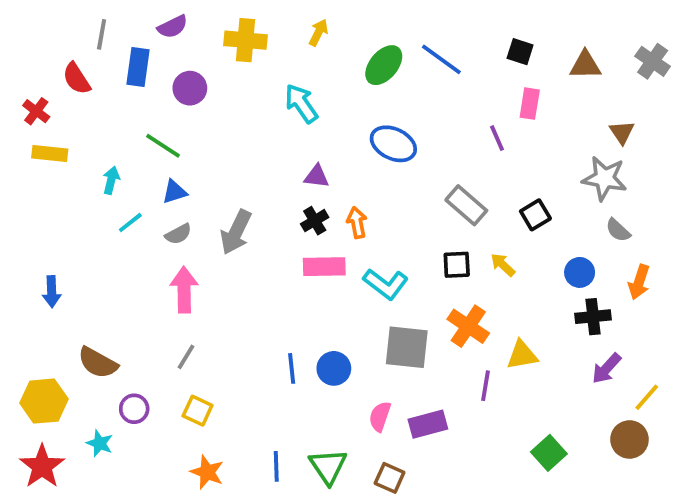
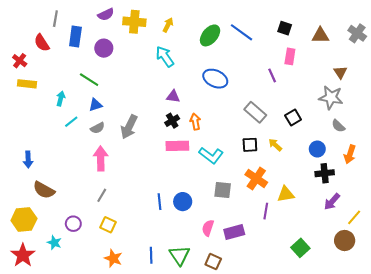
purple semicircle: (173, 27) -> (106, 14), moved
yellow arrow: (318, 32) -> (168, 25), moved
gray square: (407, 347) -> (223, 190), size x0.7
brown semicircle: (98, 363) -> (44, 190), moved

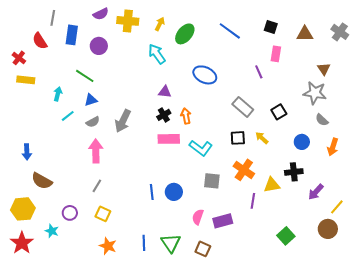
green ellipse: (210, 35) -> (185, 34), moved
black cross: (325, 173) -> (294, 172), moved

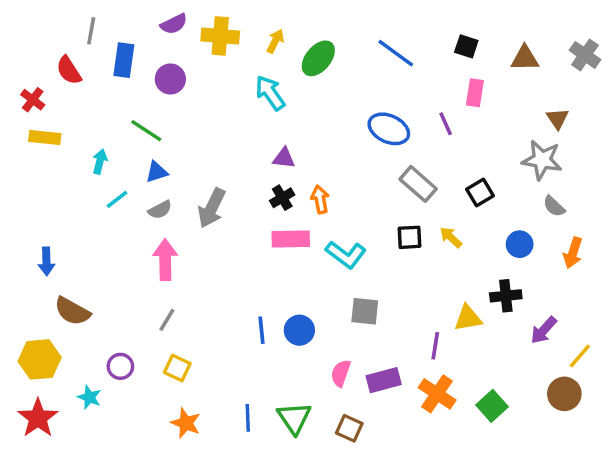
blue ellipse: (205, 75) -> (389, 129), moved
orange cross: (244, 170) -> (437, 394), moved

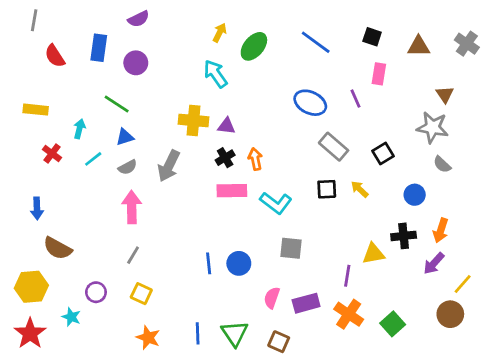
gray line: (91, 31) -> (34, 20), moved
yellow cross: (220, 36) -> (193, 121), moved
red cross: (33, 100) -> (52, 153), moved
orange arrow: (573, 253) -> (441, 230), moved

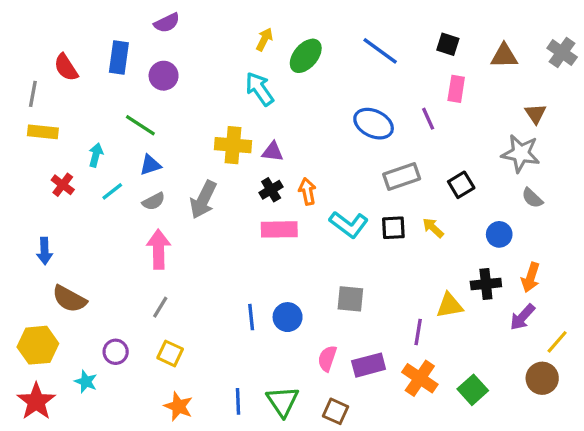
gray line: (34, 20) -> (33, 94), moved
gray rectangle: (334, 147) -> (402, 177), turned -60
cyan L-shape: (276, 203) -> (349, 224), moved

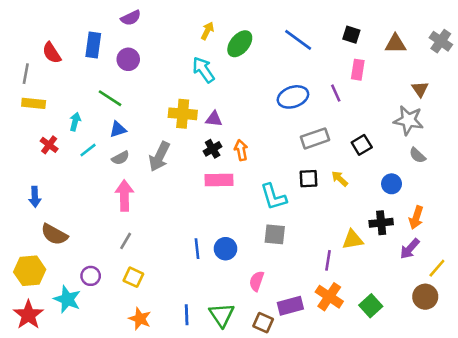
blue ellipse: (374, 124) -> (293, 97), turned -44
cyan L-shape: (349, 224) -> (274, 197), moved, turned 36
purple rectangle: (369, 365) -> (290, 306), moved
cyan star: (86, 382) -> (67, 299), size x1.5

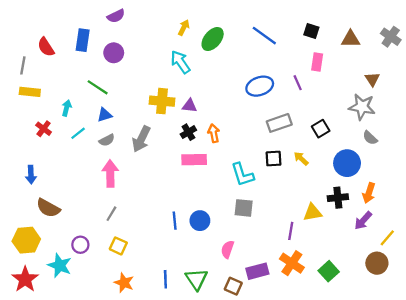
blue circle: (392, 184) -> (347, 163), size x1.5

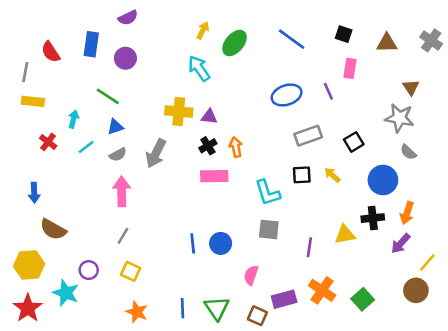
purple line: (291, 231) -> (309, 247), moved

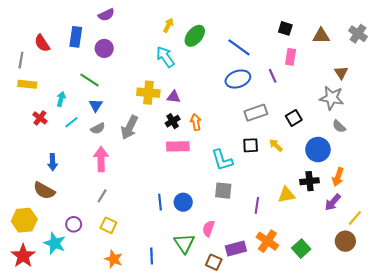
blue line: (292, 39) -> (239, 47), moved
blue triangle: (115, 127) -> (96, 105), turned -40
blue arrow: (34, 193) -> (53, 162), moved
green triangle: (217, 308) -> (184, 243), moved

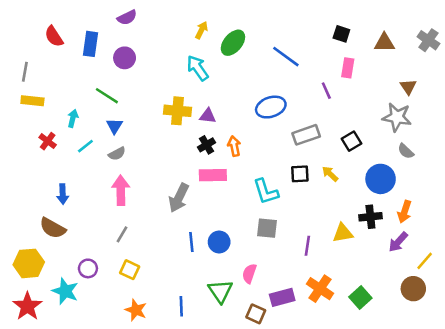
red semicircle: (42, 43) -> (54, 36), moved
blue ellipse: (238, 79) -> (271, 107), moved
gray arrow: (129, 127) -> (179, 198), moved

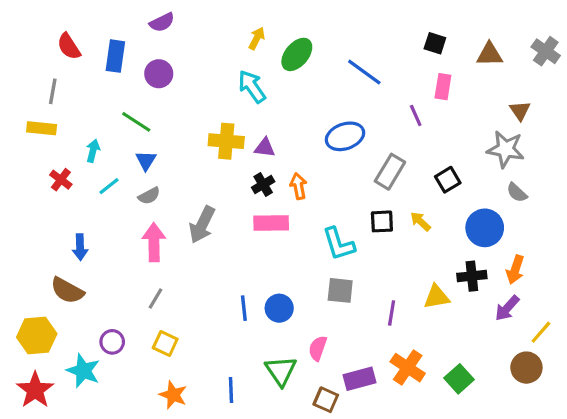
gray line: (25, 72) -> (53, 91), moved
gray rectangle: (306, 135) -> (390, 172), turned -40
gray arrow: (179, 198) -> (202, 225), moved

